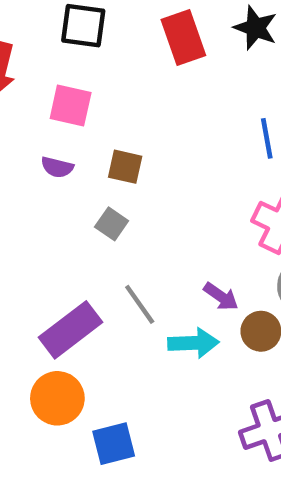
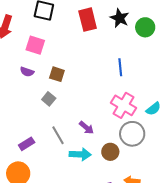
purple arrow: (221, 297) -> (86, 128), moved
purple rectangle: (71, 330) -> (27, 144), size x0.6

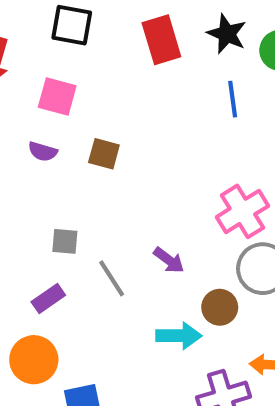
blue line: (120, 67) -> (233, 99), moved
gray square: (49, 99) -> (65, 241), moved, turned -32
pink cross: (124, 105) -> (242, 211), turned 30
cyan arrow: (80, 154) -> (179, 336), moved

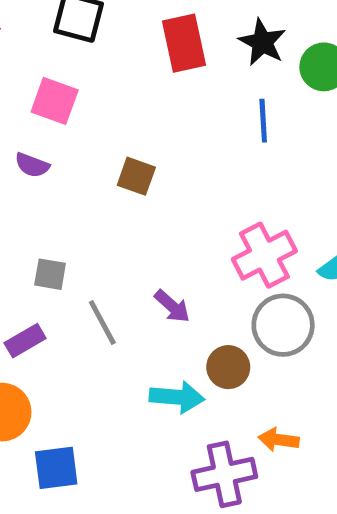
brown square: (104, 154) -> (136, 176), moved

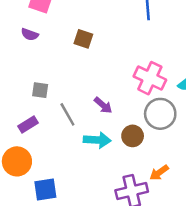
pink cross: (264, 255) -> (150, 78), turned -36
cyan arrow: (177, 397) -> (97, 140), moved
orange arrow: (279, 440) -> (159, 173), turned -42

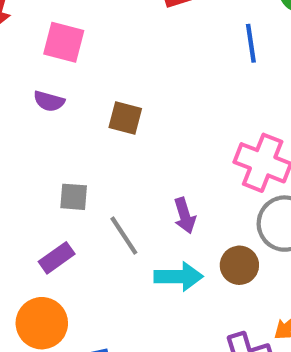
brown square: (83, 39) -> (125, 118), moved
purple arrow: (103, 105) -> (185, 216), turned 36

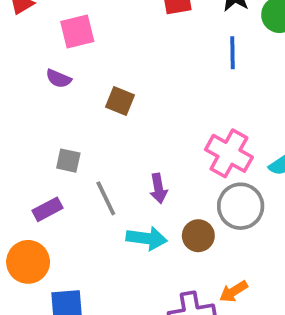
pink square: (64, 42) -> (77, 31), turned -36

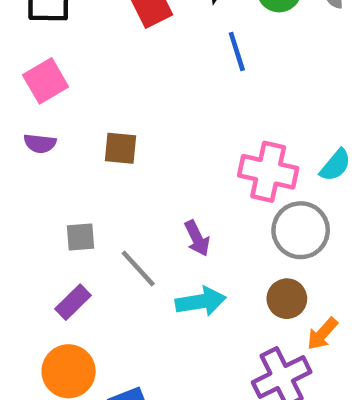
brown circle: (198, 236) -> (287, 299), moved

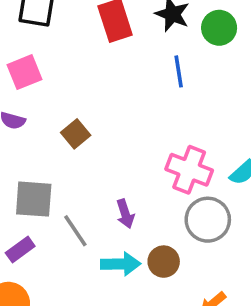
brown square: (121, 148) -> (76, 134), turned 36
gray square: (81, 237) -> (34, 199), size x1.6
brown circle: (287, 299) -> (164, 262), moved

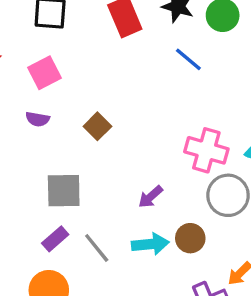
blue line: (179, 71) -> (188, 59), turned -36
purple arrow: (125, 214) -> (150, 197), turned 72
gray line: (75, 231) -> (97, 248), moved

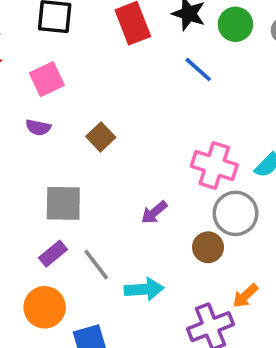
brown circle: (190, 238) -> (208, 247), moved
cyan arrow: (150, 244) -> (144, 289), moved

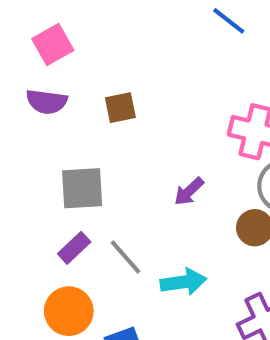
purple semicircle: (38, 127) -> (47, 102), size x1.4
brown square: (101, 137) -> (120, 108), turned 36

